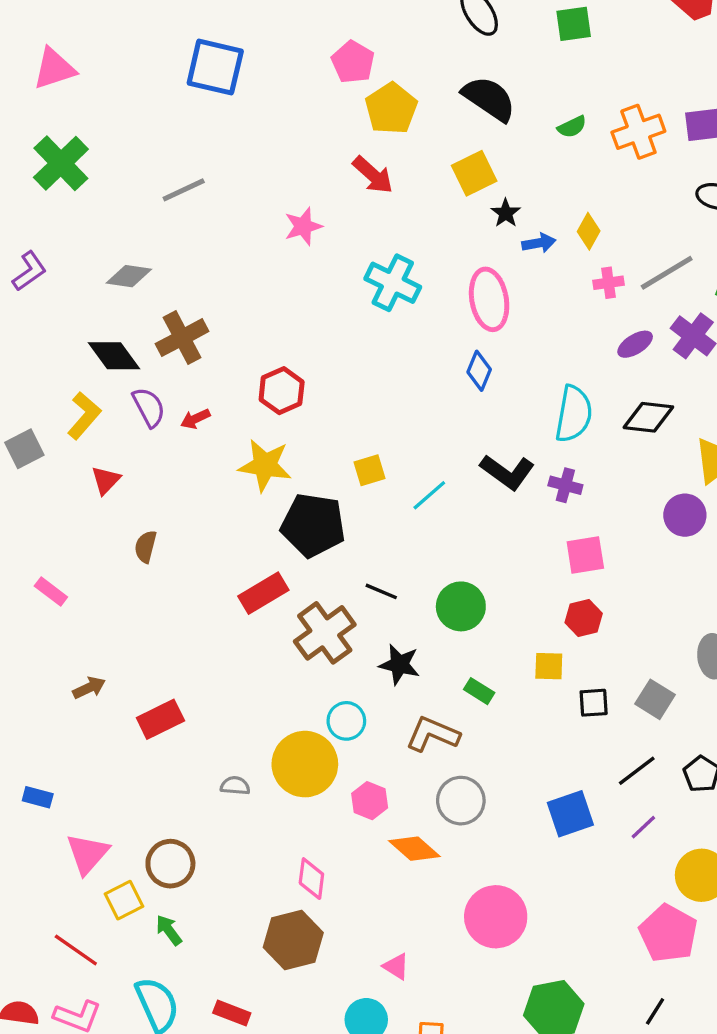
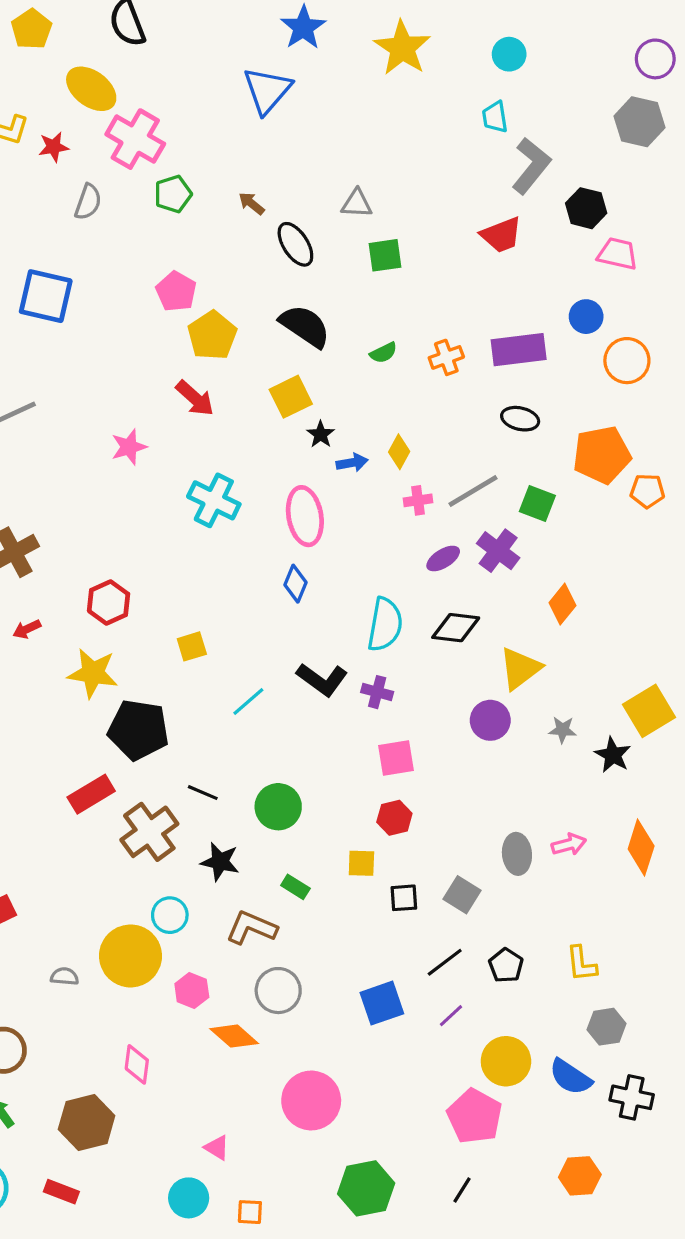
orange cross: (638, 132) -> (446, 357), size x0.7
yellow square: (370, 470) -> (192, 646), moved
brown hexagon: (293, 940) -> (87, 1122), moved

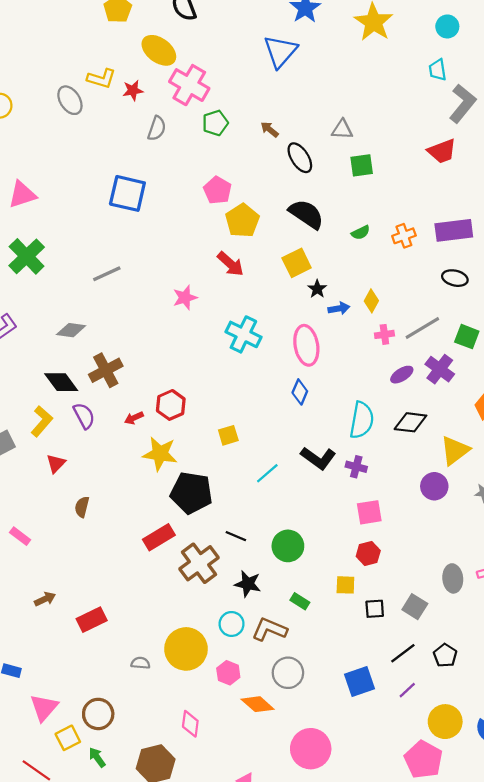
red arrow: (27, 629) -> (134, 418), moved
cyan circle: (170, 915) -> (232, 624), moved

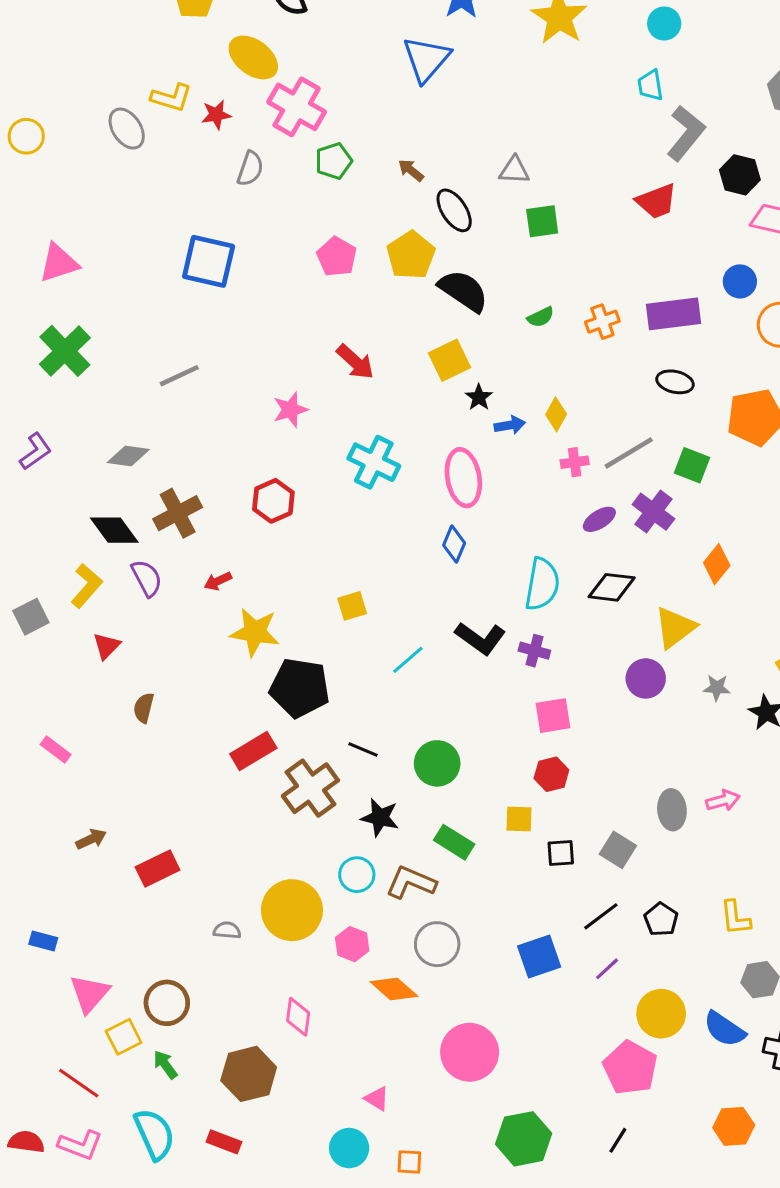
yellow pentagon: (242, 221) -> (411, 255), moved
red hexagon: (171, 405) -> (273, 501), moved
green rectangle: (300, 601) -> (454, 842), size x1.4

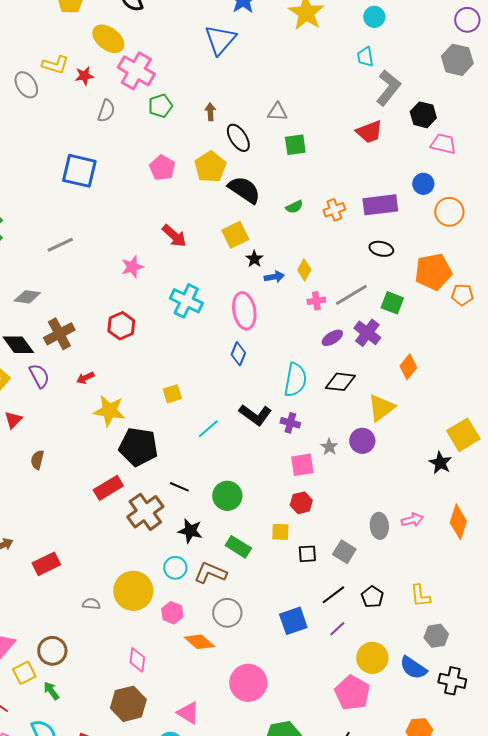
brown arrow: (411, 170) -> (210, 112), turned 48
gray star: (717, 688) -> (329, 447), moved, turned 30
brown hexagon: (249, 1074) -> (128, 704), moved
pink triangle: (377, 1099) -> (188, 713), size x1.4

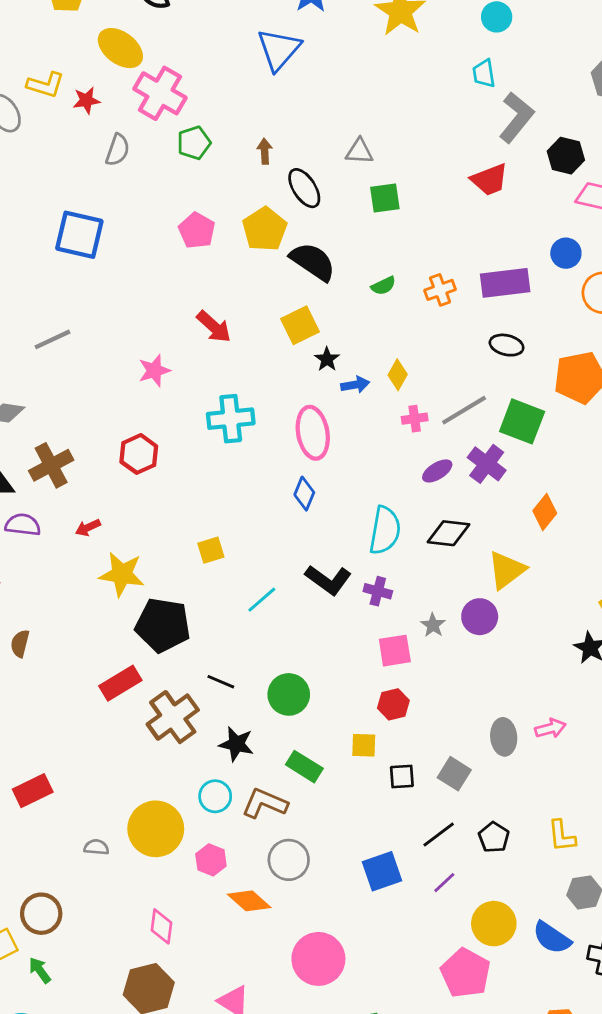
cyan cross: (186, 301) -> (231, 419), turned -32
green square: (392, 303) -> (522, 421), size x1.4
purple semicircle: (39, 376) -> (23, 525), turned -55

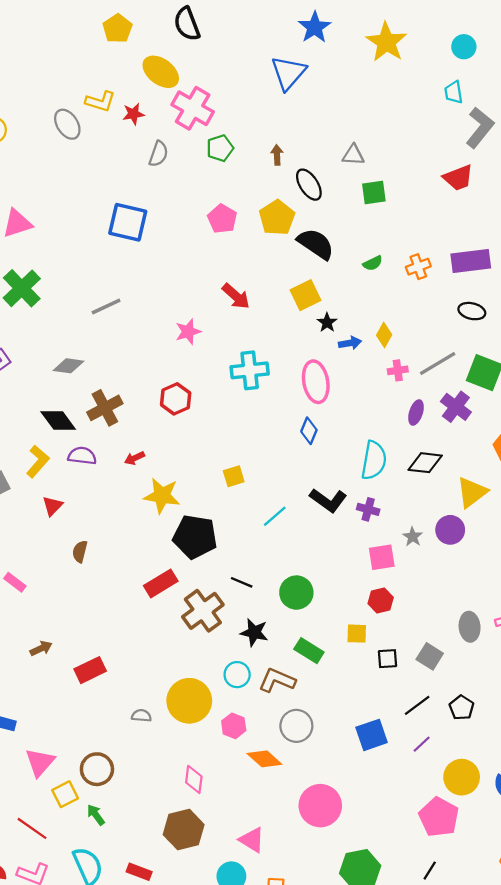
purple ellipse: (437, 471) -> (416, 412), turned -40

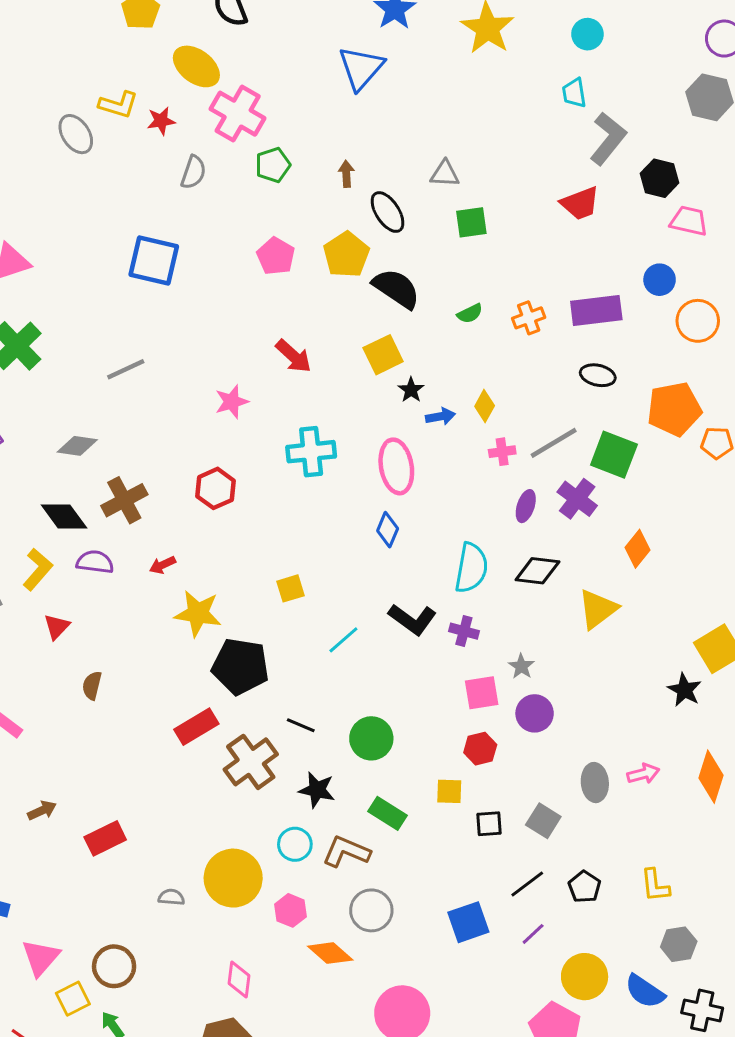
purple circle: (450, 530) -> (535, 713), moved

